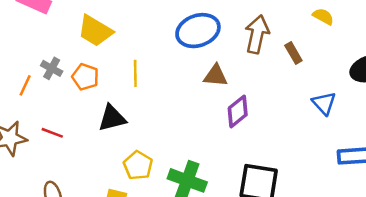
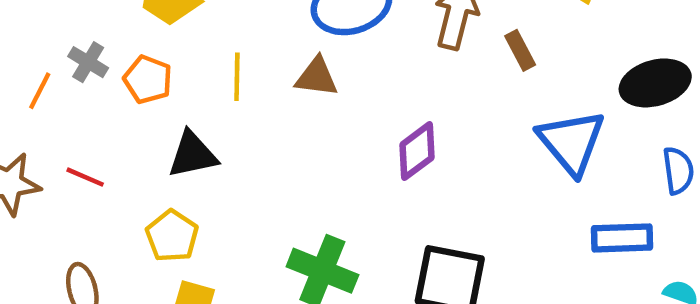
brown triangle: (215, 76) -> (317, 77), moved
blue triangle: (324, 103) -> (571, 142), size x1.6
yellow pentagon: (138, 165) -> (172, 236), moved

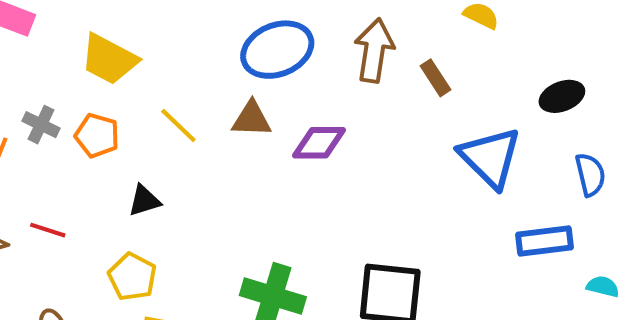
yellow line: (237, 77) -> (178, 125), turned -42
black ellipse: (655, 83) -> (562, 96), size x0.7
purple diamond: (417, 151) -> (319, 143), moved, turned 42
black triangle: (193, 155) -> (144, 201), size x0.7

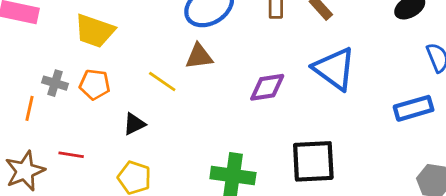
yellow line: (178, 125) -> (162, 81), moved
purple diamond: (319, 143) -> (267, 87), moved
blue triangle: (490, 157) -> (334, 69), moved

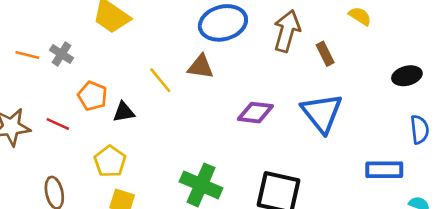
orange pentagon: (95, 84) -> (92, 96), moved
orange line: (29, 108) -> (27, 55), moved, turned 75

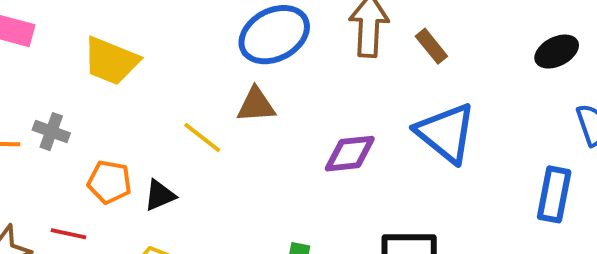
blue rectangle: (384, 170) -> (554, 194), turned -66

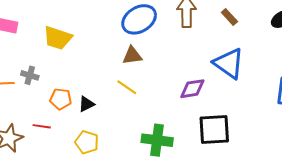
brown rectangle: (431, 46) -> (229, 17), moved
yellow line: (202, 138) -> (127, 87), moved
purple diamond: (350, 154) -> (192, 89), moved

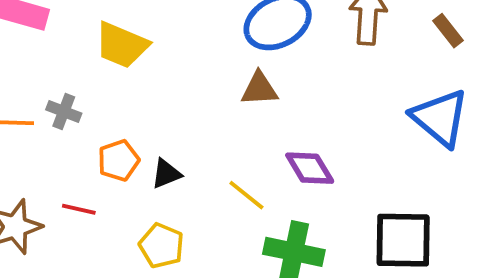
yellow line: (127, 87) -> (246, 195), moved
purple diamond: (192, 89) -> (310, 168), moved, turned 64
orange pentagon: (61, 99) -> (119, 160), turned -30

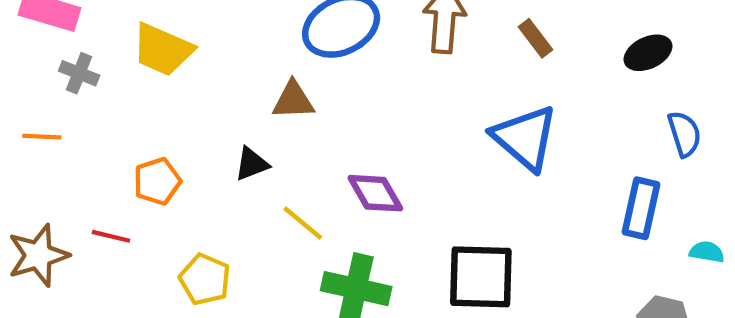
brown triangle: (259, 89) -> (293, 100), moved
gray cross: (64, 112) -> (79, 73), moved
black triangle: (166, 174) -> (252, 164), moved

